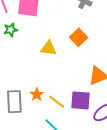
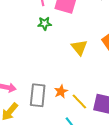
yellow triangle: (48, 48) -> (79, 47), turned 36

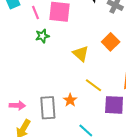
yellow line: (79, 101) -> (94, 85), moved

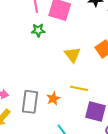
yellow line: (94, 85) -> (79, 88), turned -36

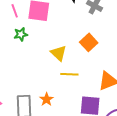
yellow line: (79, 88) -> (69, 74), moved

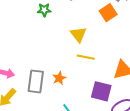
orange square: (89, 42) -> (108, 13), moved

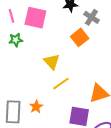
yellow line: (86, 57) -> (61, 84), turned -42

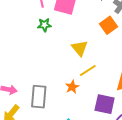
orange star: (36, 107) -> (72, 87), moved

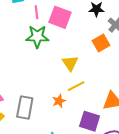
green star: (44, 25) -> (37, 37), size x1.6

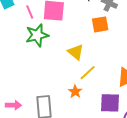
orange square: (101, 43) -> (100, 24), turned 36

